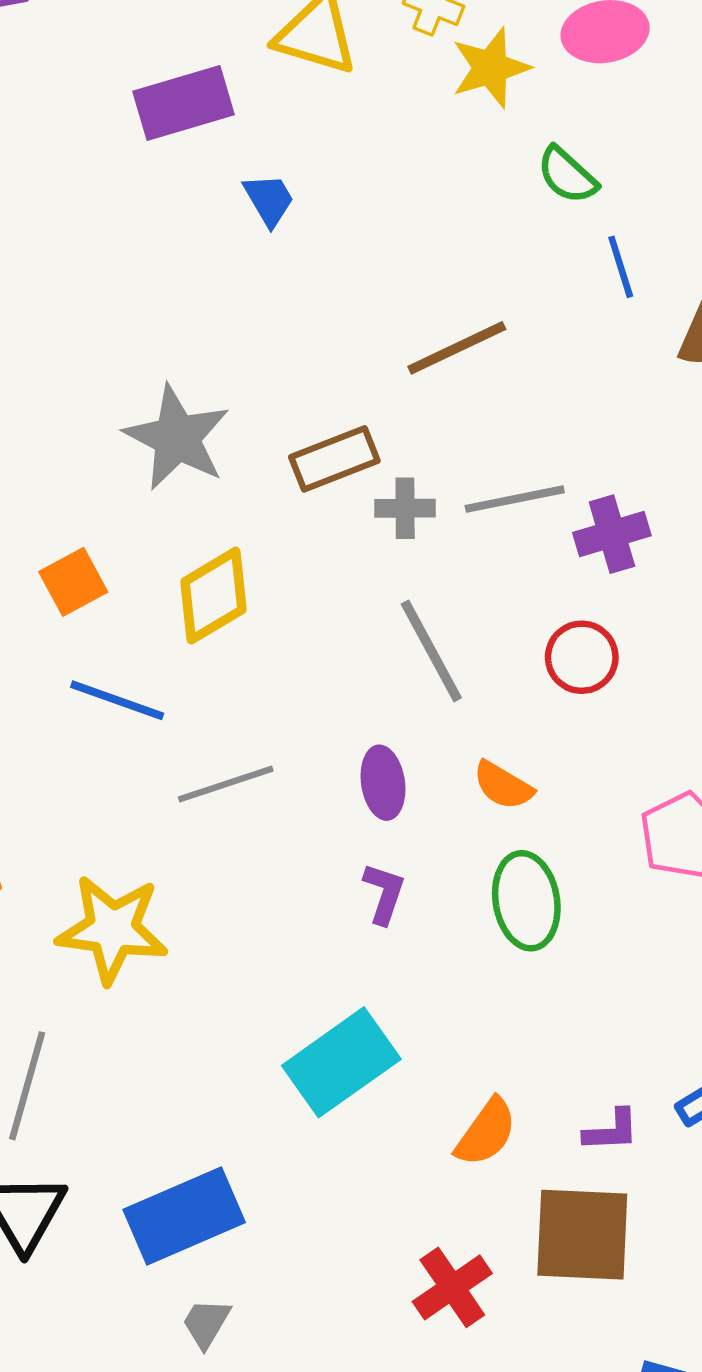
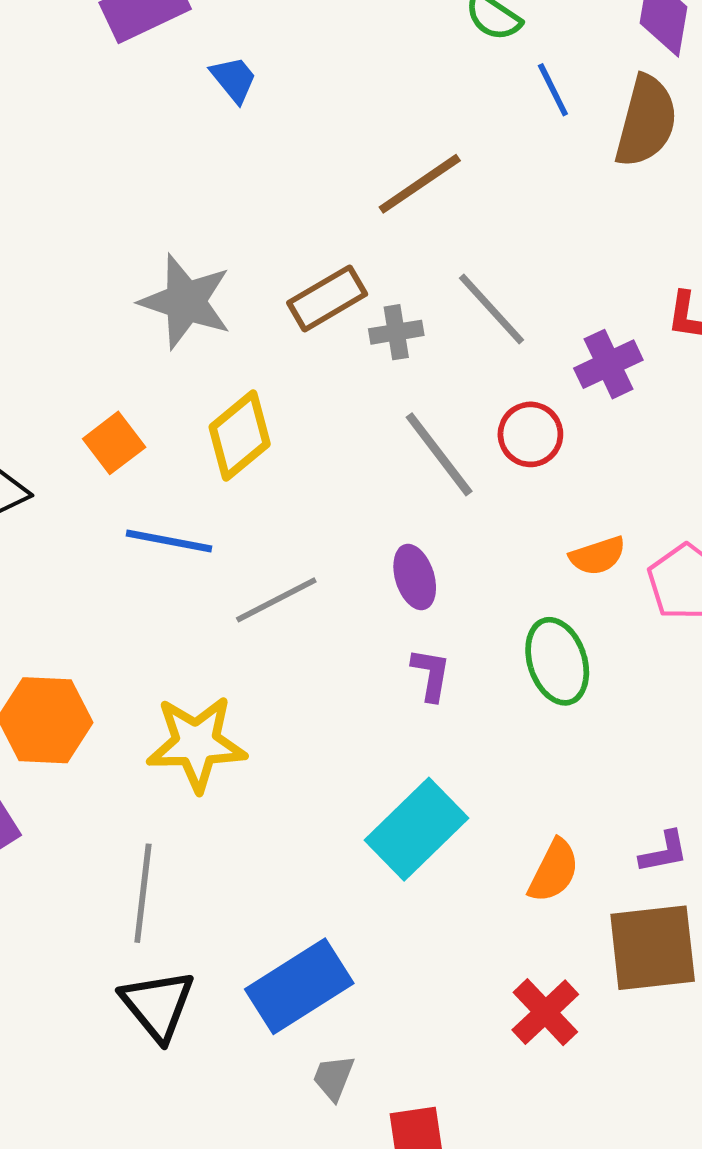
gray line: (515, 499) -> (492, 309), turned 68
purple cross: (612, 534) -> (608, 364), moved
red circle: (582, 657) -> (530, 434), moved
orange semicircle: (503, 785) -> (598, 556), moved, turned -40

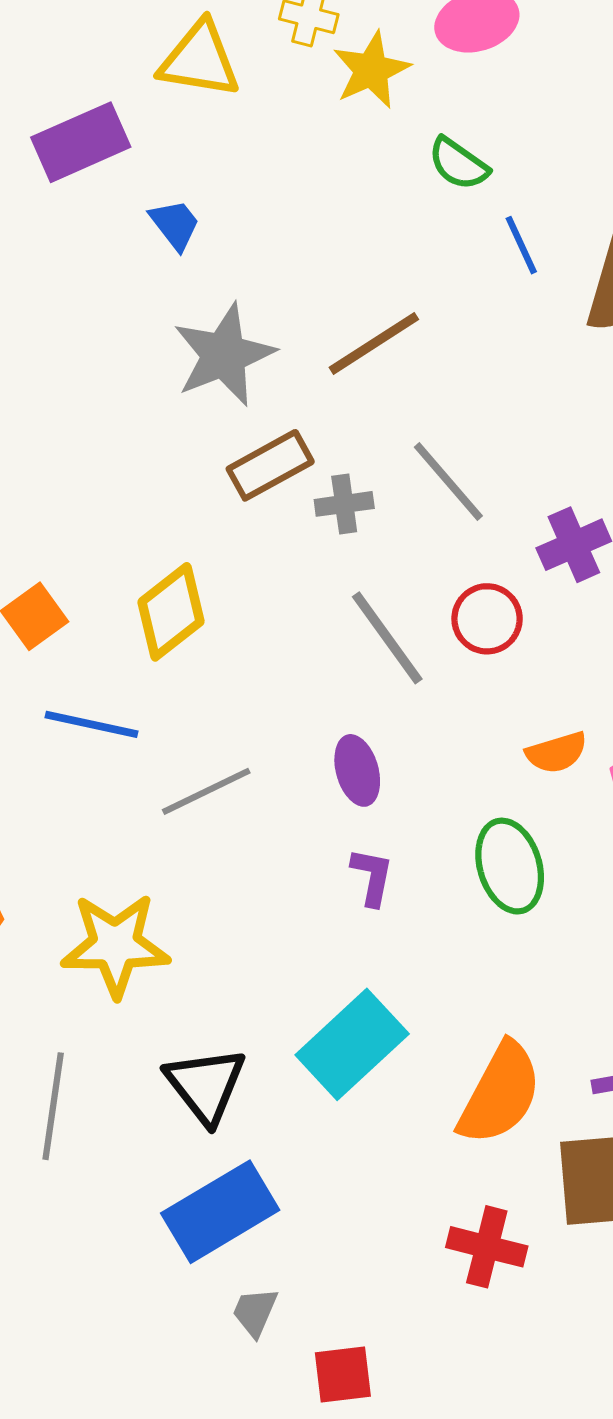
gray star: (186, 302) -> (224, 355), moved, turned 30
orange semicircle: (554, 871) -> (500, 1094), size x1.5
black triangle: (158, 1005) -> (206, 1085), moved
red cross: (545, 1012) -> (487, 1247), turned -34

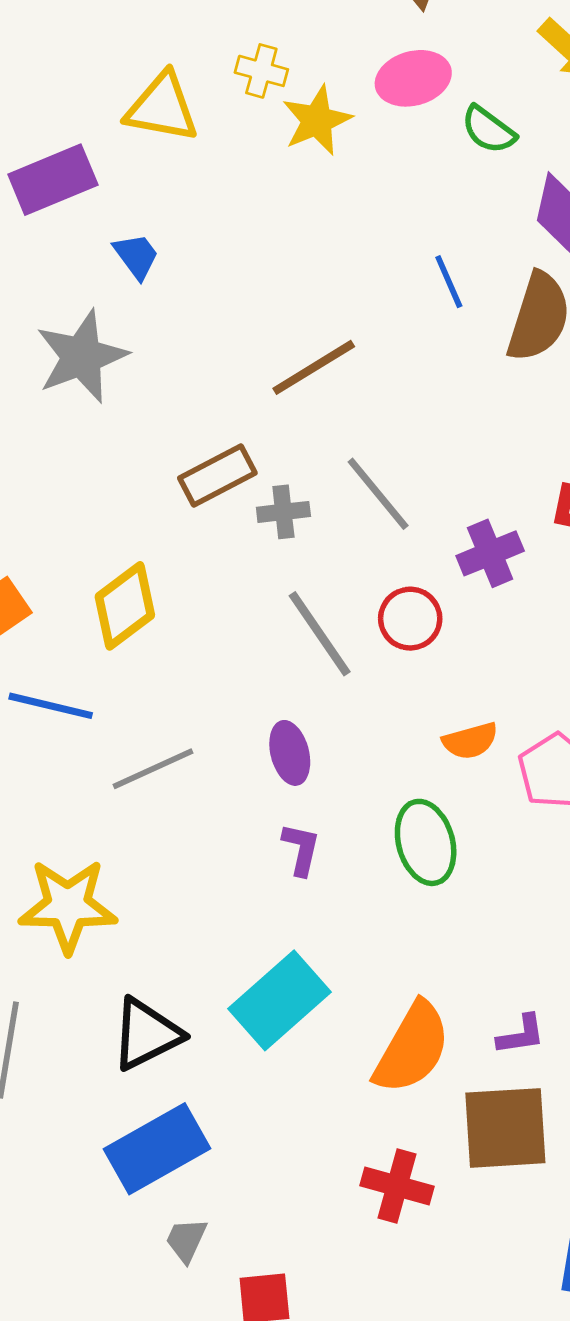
green semicircle: (458, 164) -> (488, 130), moved
gray star: (224, 355) -> (82, 357), moved
black triangle: (206, 1085) -> (146, 1034), turned 40

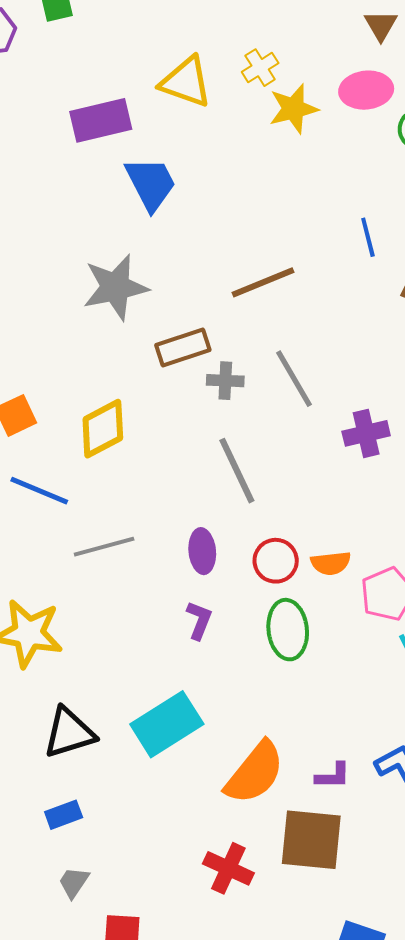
yellow cross: (261, 71) -> (260, 68), turned 33
blue trapezoid: (136, 256) -> (151, 184), size x1.6
gray star: (82, 357) -> (115, 287), moved
red circle: (410, 619) -> (276, 561), moved
blue rectangle: (157, 1149) -> (64, 815), size x0.5

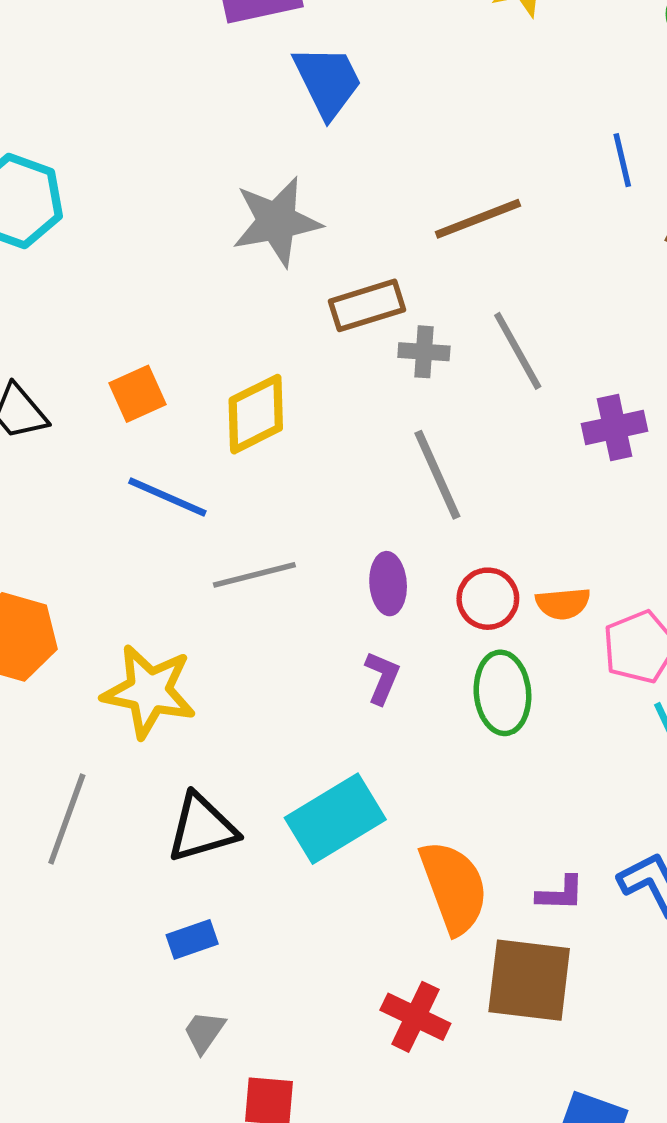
orange semicircle: (255, 773) -> (454, 887), turned -60

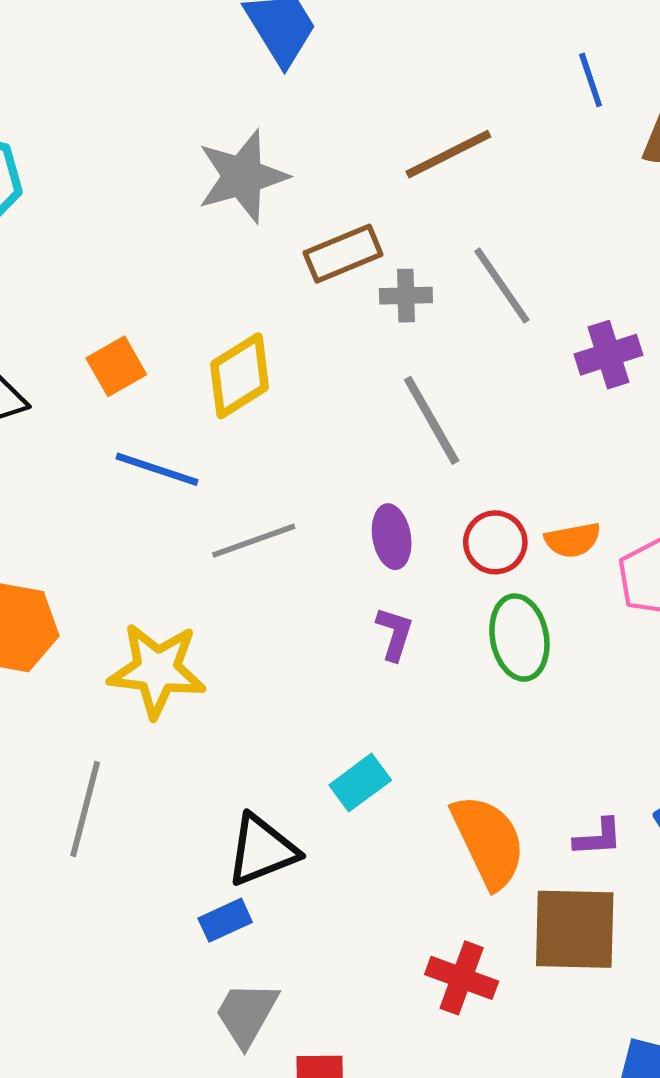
cyan rectangle: (335, 819) -> (360, 783), size x0.6
black triangle: (202, 828) -> (262, 850), moved
gray trapezoid: (204, 1032) -> (247, 1014), size x1.5

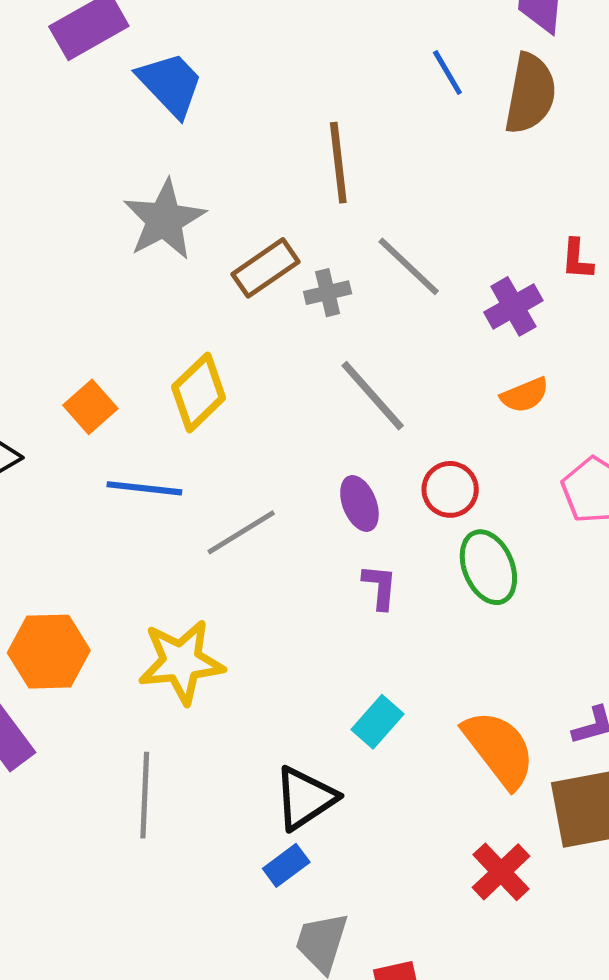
brown line: (448, 154) -> (338, 163), turned -58
orange semicircle: (573, 540) -> (525, 395), moved
red cross: (462, 978) -> (501, 872), turned 38

